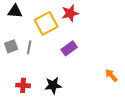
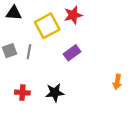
orange arrow: (111, 75) -> (117, 82), turned -128

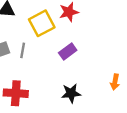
red cross: (22, 93) -> (16, 93), size x1.5
black star: (55, 93) -> (71, 93), moved

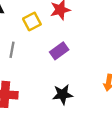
yellow square: (42, 23) -> (32, 21), size x0.7

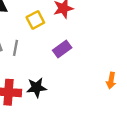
black star: (63, 94) -> (36, 88), moved

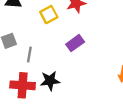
gray line: (16, 48) -> (29, 54), moved

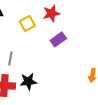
purple rectangle: (75, 43) -> (58, 39), moved

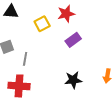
black star: (28, 81) -> (73, 80), moved

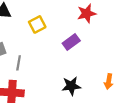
red star: (66, 14) -> (87, 13), moved

